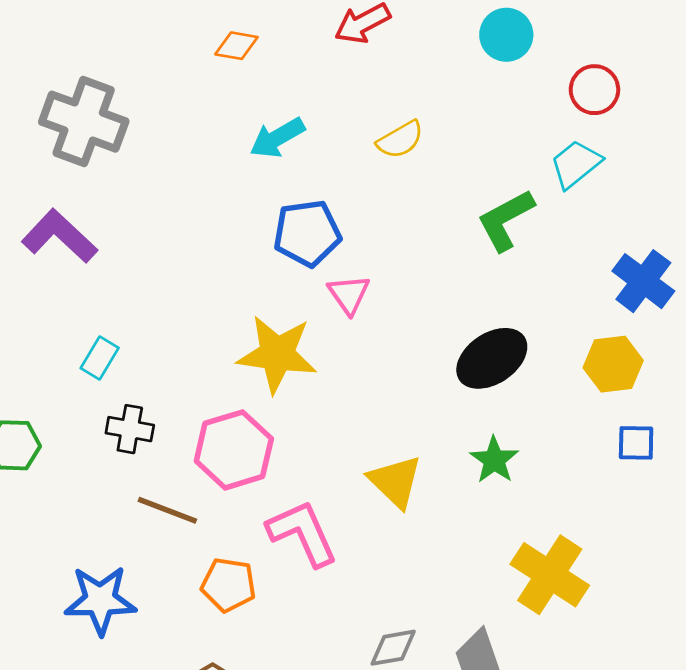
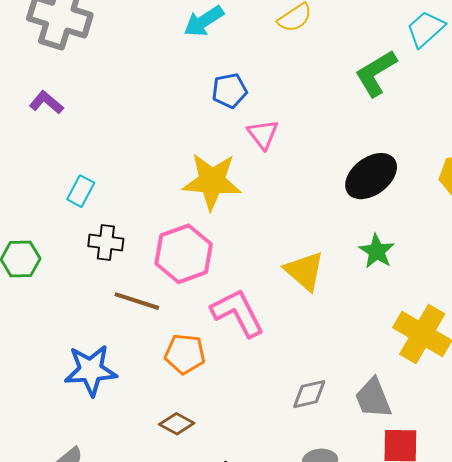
blue pentagon: (307, 233) -> (230, 91), size x0.7
purple L-shape: (59, 236) -> (46, 102), size x0.6

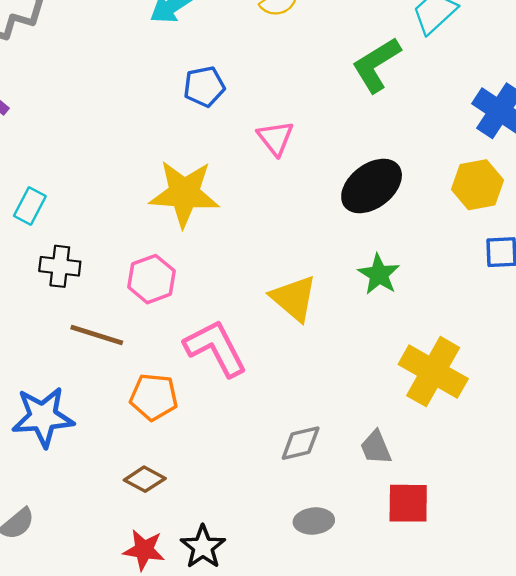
pink triangle: (263, 134) -> (275, 138), moved
pink hexagon: (184, 254) -> (152, 279), size x0.7
gray trapezoid: (373, 398) -> (376, 447), size x0.7

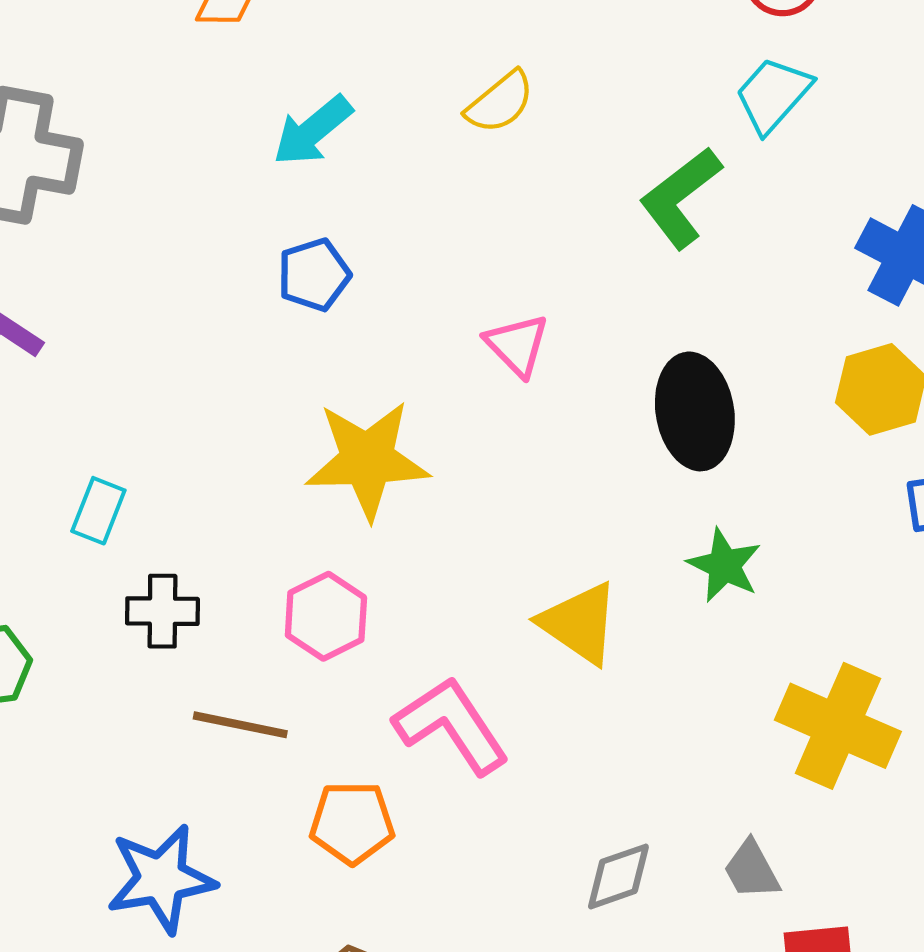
blue pentagon: (204, 87) -> (314, 275), moved
black ellipse: (372, 186) -> (695, 411), turned -56

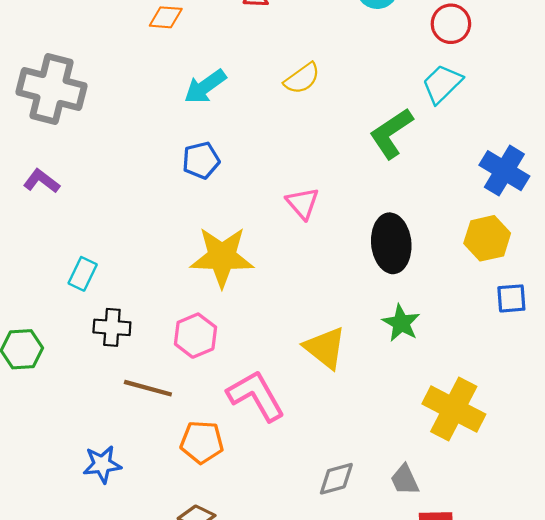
blue star: (161, 879) -> (102, 464), size x0.7

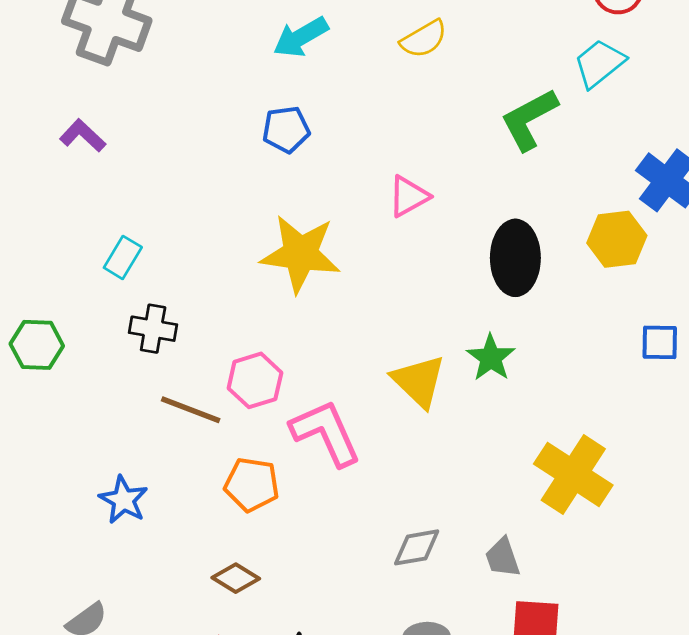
pink triangle: (303, 203) -> (409, 196), turned 36
yellow hexagon: (487, 238) -> (617, 239), moved
green star: (401, 323) -> (491, 358), moved
pink hexagon: (195, 336) -> (255, 380), moved
blue star: (102, 464) -> (123, 500), turned 30

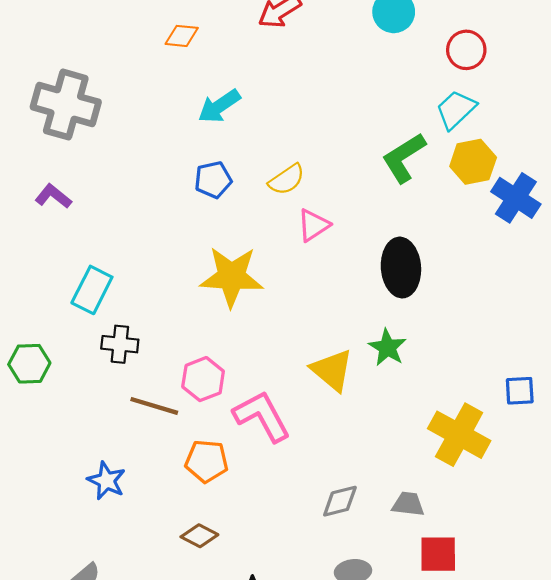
yellow semicircle: (424, 39) -> (287, 179), moved
yellow hexagon: (617, 239) -> (473, 162), moved
cyan rectangle: (123, 257) -> (92, 290), size x1.4
blue square: (660, 342) -> (520, 391), moved
gray trapezoid: (503, 558) -> (408, 504), turned 120

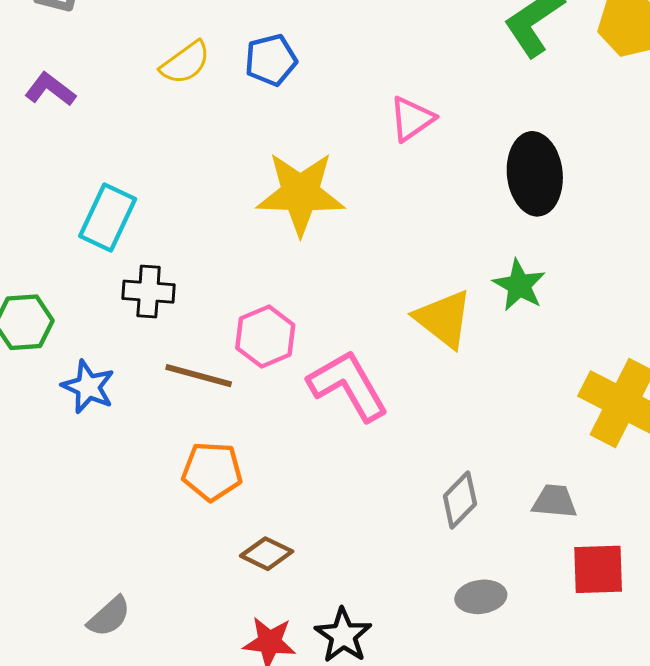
yellow semicircle: (287, 179) -> (185, 63), moved
orange pentagon: (207, 461) -> (212, 471), moved
blue star: (106, 481) -> (88, 387), moved
gray diamond: (340, 501) -> (460, 500), turned -30

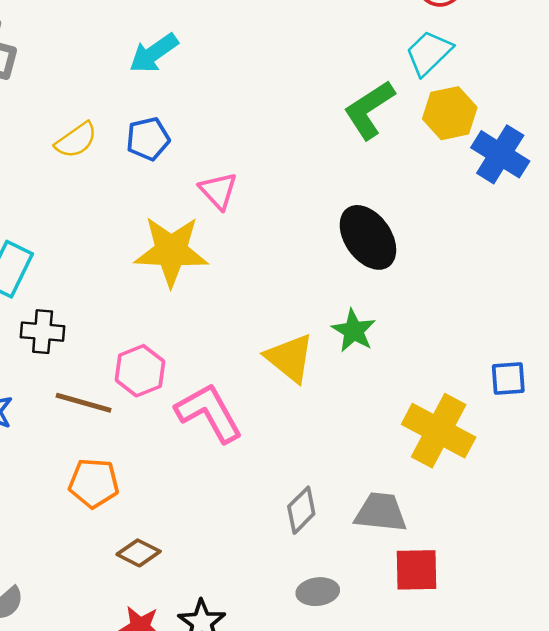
pink triangle: (412, 119) -> (218, 191), moved, turned -39
black ellipse: (535, 174) -> (368, 237), turned -30
gray trapezoid: (555, 501) -> (381, 512), size x1.4

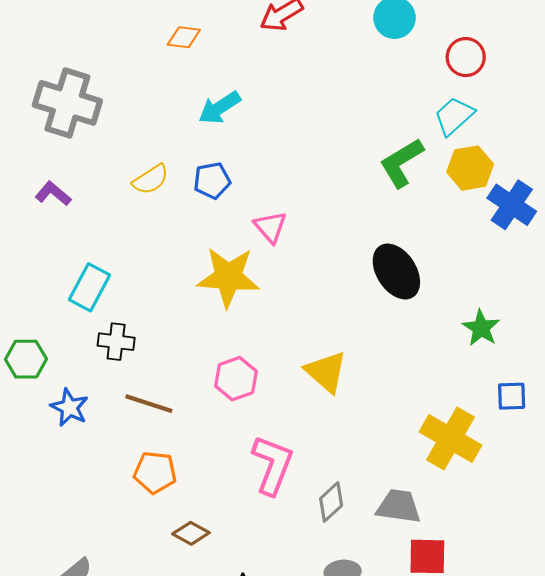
green star: (354, 331) -> (481, 328), moved
pink hexagon: (140, 371) -> (236, 379), moved
pink L-shape: (209, 413) -> (273, 465), moved, turned 48

